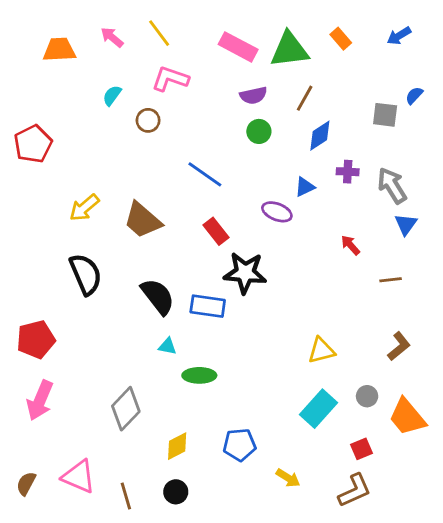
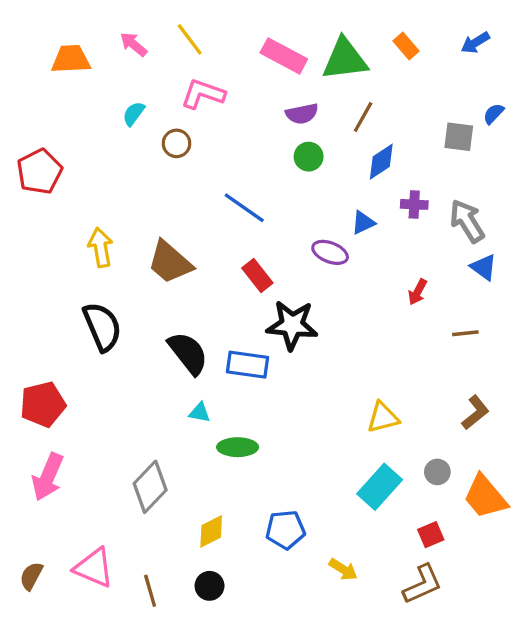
yellow arrow: (84, 208) -> (101, 247), turned 120
blue triangle: (406, 224) -> (484, 267), turned -30
red arrow: (350, 245) -> (418, 292), turned -110

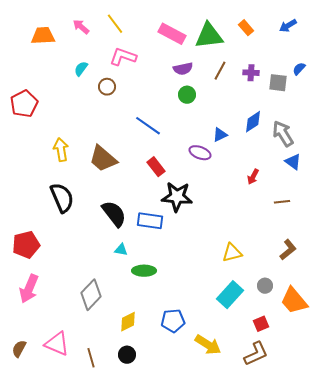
blue diamond: (381, 162) -> (253, 122), moved
purple cross: (414, 204) -> (251, 73), moved
yellow arrow: (343, 569) -> (208, 345), size x1.5

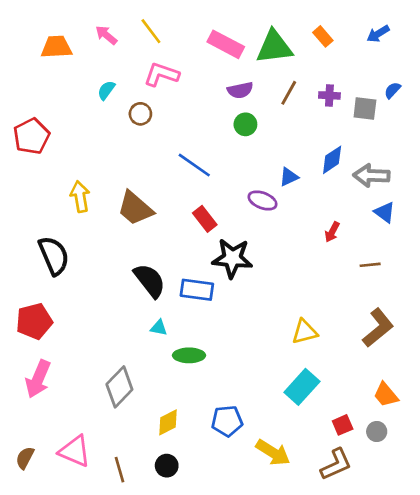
gray arrow: (283, 134) -> (371, 176), turned -56
black semicircle: (62, 198) -> (54, 256), moved
brown L-shape: (288, 250) -> (378, 328), size x1.4
gray circle: (265, 286) -> (377, 432), moved
orange trapezoid: (294, 301) -> (386, 395), size x0.7

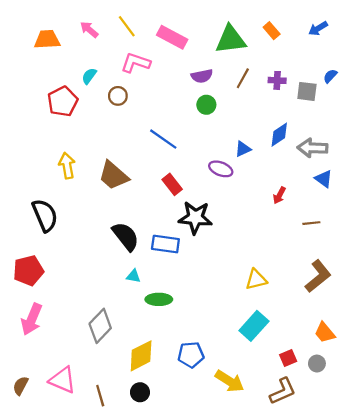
pink rectangle: (226, 44) -> (172, 37), moved
red pentagon: (31, 136) -> (63, 101), moved
yellow diamond: (168, 422) -> (141, 356), size x1.4

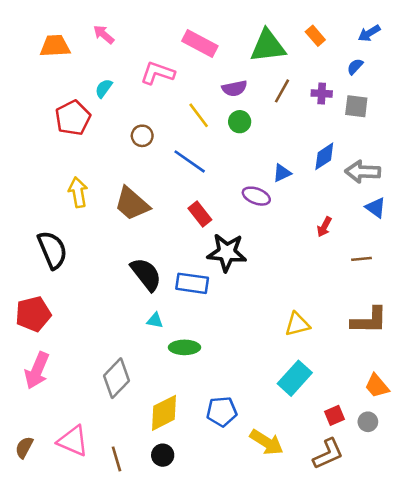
yellow line: (127, 26) -> (199, 115), moved
blue semicircle: (330, 76) -> (355, 67), moved
brown circle: (118, 96) -> (142, 136), moved
brown L-shape: (318, 276) -> (369, 320), turned 40

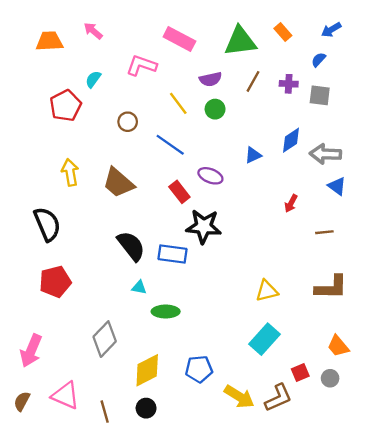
purple ellipse: (256, 196) -> (210, 176), moved
red pentagon: (33, 314) -> (55, 282), moved
pink arrow: (37, 370) -> (31, 351), moved
brown L-shape: (328, 454) -> (278, 398), moved

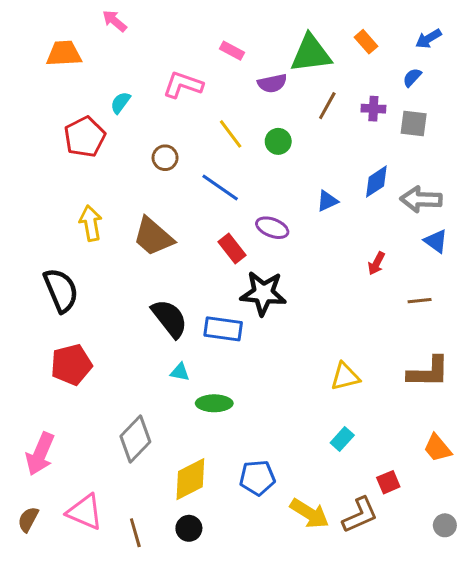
pink arrow: (93, 31) -> (114, 21), moved
pink rectangle: (179, 39) -> (232, 51), size x0.6
purple semicircle: (210, 79) -> (272, 83), moved
cyan rectangle: (265, 339) -> (342, 439), size x0.6
gray circle: (330, 378) -> (445, 525), moved

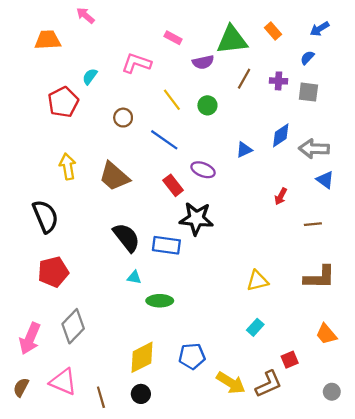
gray diamond: (135, 439) -> (73, 326), moved

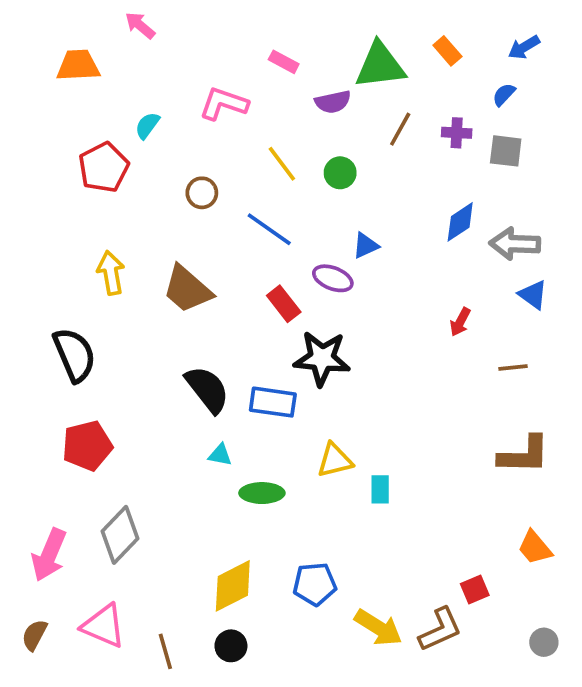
blue triangle: (244, 150) -> (366, 246), moved
yellow triangle: (257, 281) -> (335, 460), moved
cyan rectangle: (255, 327) -> (380, 489), moved, turned -42

